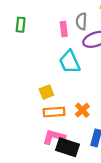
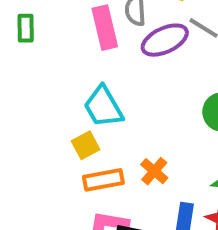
pink rectangle: (64, 29) -> (105, 28), size x1.5
cyan trapezoid: (70, 62) -> (103, 107), moved

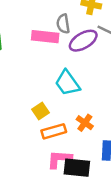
pink rectangle: (105, 28) -> (45, 37), turned -65
cyan trapezoid: (103, 107) -> (67, 83), moved

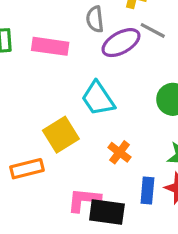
pink rectangle: (45, 37) -> (50, 46), moved
yellow square: (41, 111) -> (61, 135), size x1.5
orange rectangle: (54, 131) -> (27, 169), moved

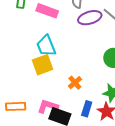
cyan trapezoid: (98, 99) -> (46, 46), moved
orange rectangle: (27, 169) -> (16, 106), moved

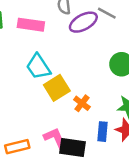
yellow square: (42, 65) -> (57, 88), moved
pink L-shape: (48, 106) -> (55, 138), turned 60

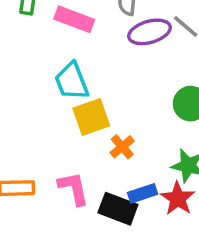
blue rectangle: (103, 132) -> (143, 193), turned 54
black rectangle: (72, 147) -> (118, 209), moved

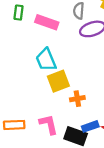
orange cross: (122, 147) -> (77, 99), turned 32

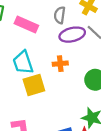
orange cross: (77, 99) -> (60, 64), moved

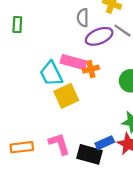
pink rectangle: (26, 25) -> (73, 62), moved

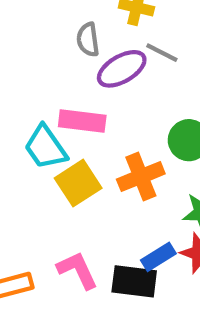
orange cross: (91, 69) -> (141, 177), moved, size x1.5

